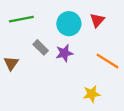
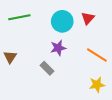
gray rectangle: (41, 47) -> (47, 68), moved
yellow star: (92, 94) -> (97, 85), moved

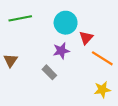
red triangle: (88, 18) -> (86, 38), moved

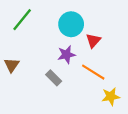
green line: (20, 18) -> (22, 20), turned -40
orange line: (102, 58) -> (93, 72), moved

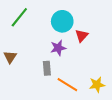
orange line: (93, 72) -> (67, 85), moved
gray rectangle: (54, 78) -> (47, 68), turned 40

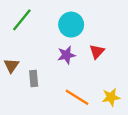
red triangle: (82, 36) -> (97, 52), moved
gray rectangle: (47, 68) -> (34, 78), moved

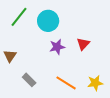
cyan circle: (71, 25) -> (48, 21), moved
gray rectangle: (34, 78) -> (29, 80), moved, turned -40

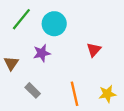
purple star: (57, 47) -> (42, 53), moved
orange line: (66, 83) -> (75, 94), turned 45

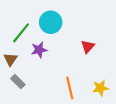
green line: (21, 19) -> (21, 33), moved
gray rectangle: (33, 90) -> (18, 82), moved

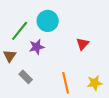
gray rectangle: (18, 82) -> (26, 77), moved

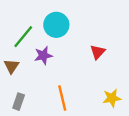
gray rectangle: (26, 77) -> (19, 102), moved, turned 64
orange line: (66, 83) -> (62, 98), moved

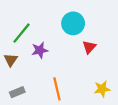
cyan circle: (56, 25) -> (73, 23), moved
gray rectangle: (19, 102) -> (17, 92), turned 48

